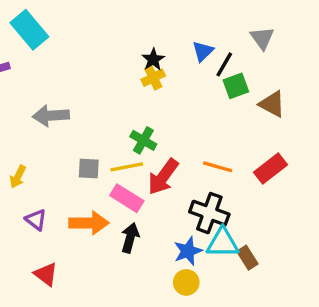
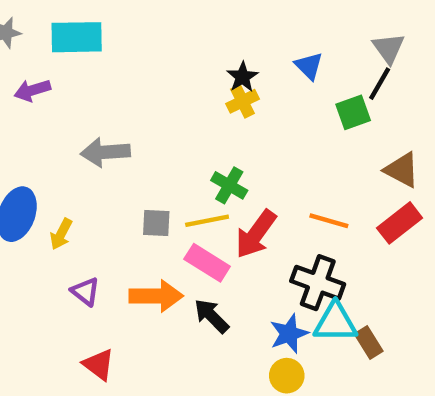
cyan rectangle: (29, 30) -> (77, 37), turned -51
blue triangle: (203, 51) -> (309, 66), turned -30
black line: (224, 64) -> (380, 84), moved
brown triangle: (272, 104) -> (402, 170), moved
black arrow: (130, 238) -> (212, 316), turned -60

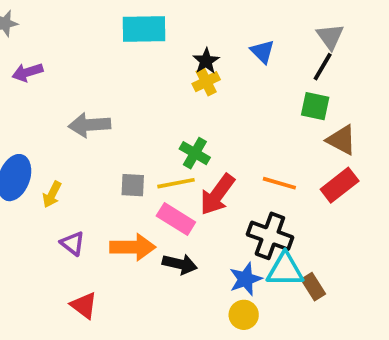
cyan rectangle: (77, 37) -> (144, 29), moved
green square: (353, 112) -> (315, 106), moved, turned 32
black arrow: (212, 316) -> (180, 264), turned 148

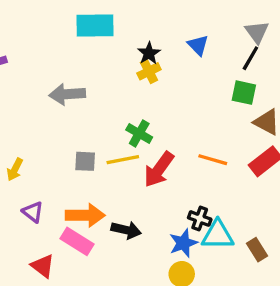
gray arrow: (89, 125) -> (67, 94), moved
pink rectangle: (176, 219) -> (77, 241), moved
black cross: (270, 236) -> (200, 219), moved, size x0.6
brown rectangle: (313, 287) -> (257, 250), moved

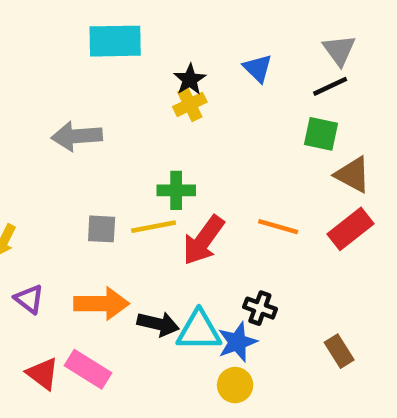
black line: (250, 58) -> (330, 86), turned 35
green cross: (139, 133) -> (176, 190), turned -30
cyan triangle: (218, 235) -> (199, 331), moved
pink rectangle: (77, 241) -> (88, 369), moved

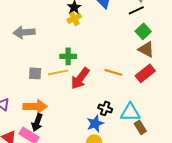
green square: (321, 134) -> (143, 31), moved, turned 35
black arrow: (158, 324) -> (37, 122), moved, turned 96
cyan triangle: (199, 331) -> (130, 112), moved

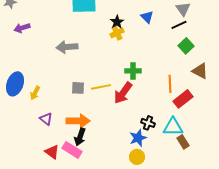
brown triangle: (146, 49) -> (200, 71), moved
green cross: (68, 56) -> (133, 71), moved
orange line: (113, 72) -> (170, 84), moved, turned 72
red rectangle: (145, 73) -> (183, 99), moved

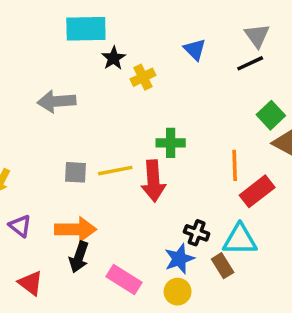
black star: (117, 22) -> (114, 58), moved
green square: (186, 46) -> (271, 115), moved
red arrow: (123, 93) -> (153, 181), turned -40
brown rectangle: (183, 142) -> (223, 266), moved
pink rectangle: (72, 150) -> (124, 280), moved

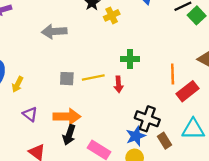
green square: (271, 115) -> (197, 15), moved
red arrow: (153, 181) -> (119, 84), size x0.6
black cross: (197, 233) -> (147, 119), size x1.5
cyan triangle: (240, 240) -> (193, 129), moved

